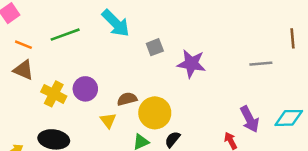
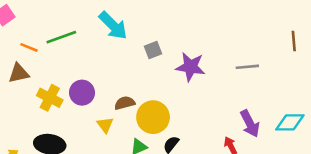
orange line: (23, 45) -> (29, 47), moved
gray line: (261, 64) -> (247, 67), moved
brown triangle: (23, 70) -> (19, 73), turned -35

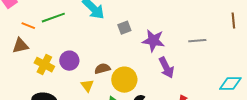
purple arrow: (250, 124) -> (166, 68), moved

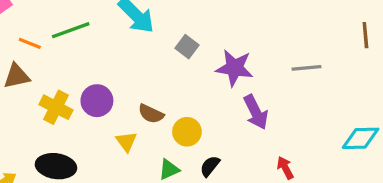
gray square: (124, 28) -> (187, 47), turned -32
brown semicircle: (102, 69) -> (151, 114), turned -140
yellow circle: (124, 80) -> (187, 132), size x0.7

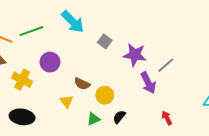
gray line: (307, 68) -> (166, 65), moved, turned -36
purple circle: (97, 101) -> (50, 62), moved

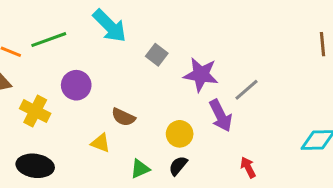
yellow circle: (105, 95) -> (180, 134), moved
yellow triangle: (67, 101) -> (101, 143), turned -32

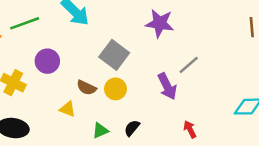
gray square: (157, 55) -> (114, 55), moved, size x1.6
purple star: (201, 75) -> (160, 23), moved
yellow circle: (180, 134) -> (115, 89), moved

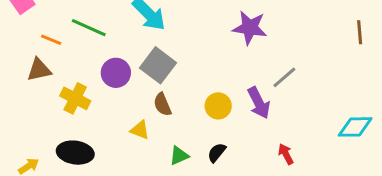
green line: (25, 23) -> (89, 28), turned 44
gray square: (114, 55) -> (158, 65), moved
brown semicircle: (86, 88) -> (162, 104), turned 42
yellow circle: (115, 89) -> (218, 106), moved

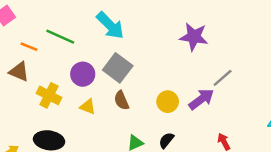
brown triangle: (39, 70) -> (19, 72), turned 35
purple arrow: (259, 103) -> (201, 99), turned -100
yellow triangle: (140, 130) -> (88, 107), moved

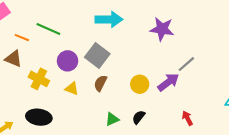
cyan arrow: (110, 25) -> (109, 19), moved, turned -45
brown semicircle: (121, 100) -> (100, 83), turned 49

